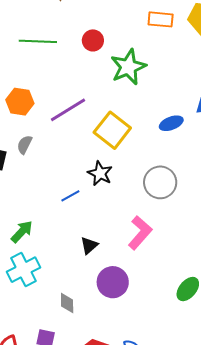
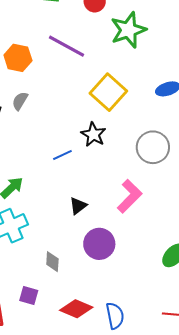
purple line: (68, 110) -> (67, 46), moved, turned 57

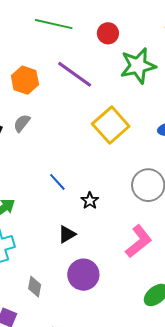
black star: (93, 134) -> (90, 201), moved, size x0.7
blue line: (62, 155) -> (57, 182), turned 66
pink L-shape: (130, 196) -> (139, 241), moved

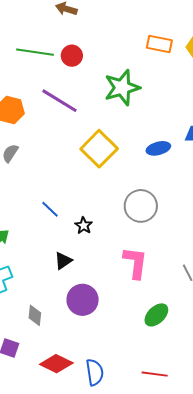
red circle: (108, 33) -> (72, 56), moved
pink L-shape: (139, 241) -> (135, 263), turned -40

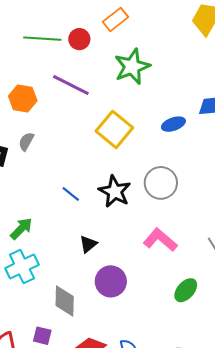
orange rectangle: (159, 44) -> (116, 19), moved, turned -45
black star: (84, 226) -> (115, 191), moved, size x1.8
pink L-shape: (135, 263) -> (160, 240), turned -52
gray diamond: (35, 315) -> (65, 301), size x1.5

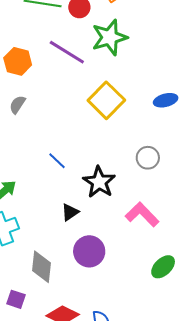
green star: (132, 67) -> (110, 37), moved
gray circle: (161, 183) -> (148, 158), size x0.7
black star: (115, 191) -> (99, 182), moved

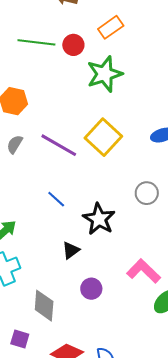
purple line: (67, 52) -> (59, 145), moved
pink L-shape: (142, 214) -> (144, 271), moved
purple circle: (89, 251) -> (91, 289), size x0.7

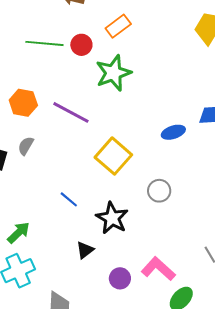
yellow square: (103, 137) -> (113, 156), moved
purple line: (59, 145) -> (71, 112), moved
purple circle: (91, 289) -> (120, 278), moved

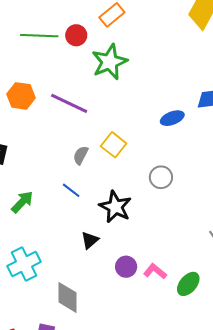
gray semicircle: (26, 146) -> (81, 155), moved
yellow square: (113, 156) -> (114, 145), size x0.7
green arrow: (19, 233) -> (22, 202), moved
pink L-shape: (158, 269) -> (155, 271), moved, size x0.7

